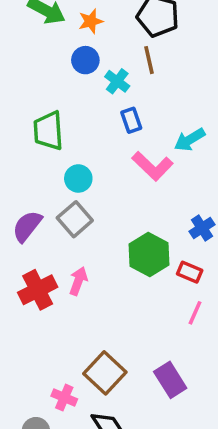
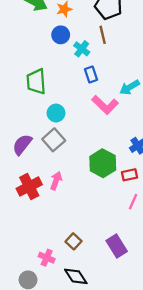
red rectangle: (190, 272) -> (130, 175), turned -35
brown square: (105, 373) -> (74, 241), size x0.6

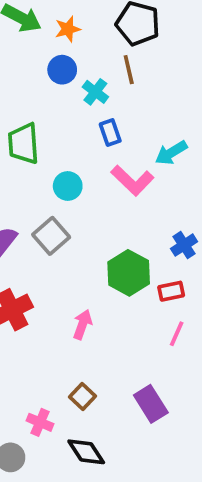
cyan circle: (56, 113) -> (68, 186), moved
pink arrow: (56, 181) -> (82, 324), moved

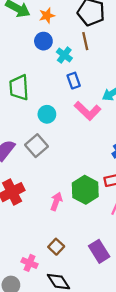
green hexagon: (129, 273) -> (85, 190), moved

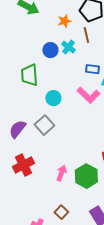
orange star: (47, 16) -> (64, 21), moved
blue circle: (43, 41) -> (50, 50), moved
blue rectangle: (74, 81) -> (92, 69), moved, turned -64
green hexagon: (85, 190) -> (86, 176), moved

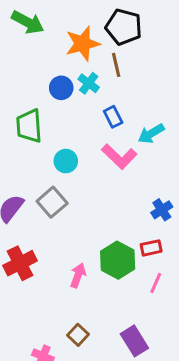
orange star: (64, 21) -> (83, 44), size x1.6
blue rectangle: (92, 69) -> (113, 117), moved, turned 56
green hexagon: (86, 176) -> (118, 260), moved

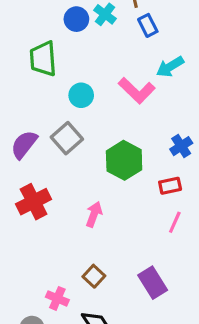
blue rectangle: (113, 117) -> (148, 25), moved
green hexagon: (118, 260) -> (124, 160), moved

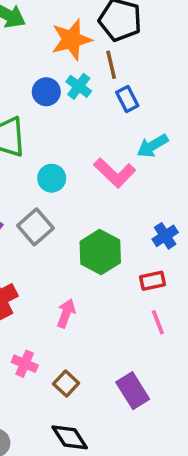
pink line: (175, 222) -> (158, 322), turned -45
pink cross: (57, 298) -> (25, 364), moved

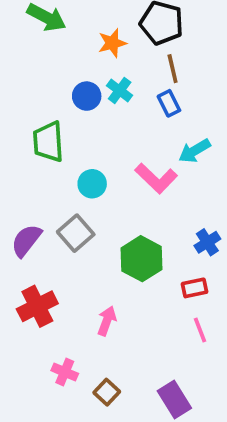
orange star: (71, 40) -> (112, 43), size x0.7
brown line: (111, 65) -> (173, 69), moved

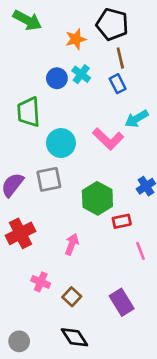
cyan circle: (92, 184) -> (61, 143), size x1.4
gray square: (76, 233) -> (49, 179), turned 30
red rectangle: (194, 288) -> (122, 221), moved

